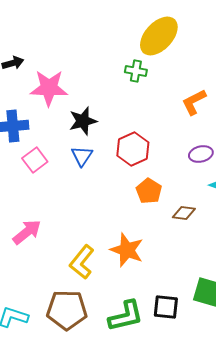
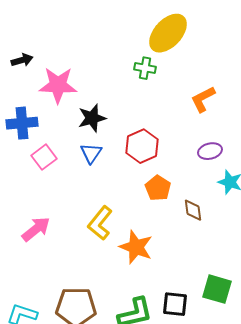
brown diamond: (184, 213) -> (193, 210), turned 75
yellow L-shape: (82, 262) -> (100, 223), moved

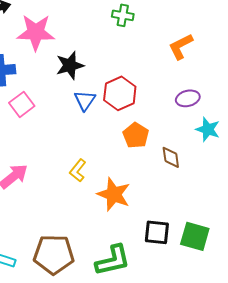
blue triangle: (91, 153) -> (85, 100), moved
yellow L-shape: (100, 223) -> (78, 170), size x0.7
black square: (175, 304) -> (157, 232), moved

